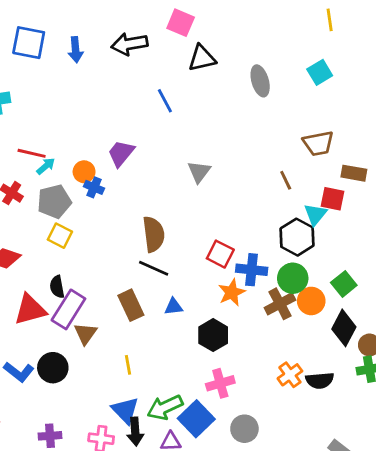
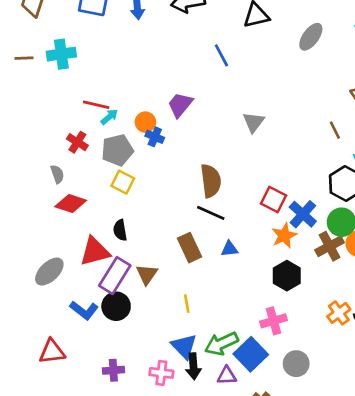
gray ellipse: (260, 81) -> (311, 37), turned 52
blue cross: (252, 270) -> (303, 214), turned 36
purple rectangle: (68, 309) -> (115, 276), moved
black hexagon: (213, 335) -> (287, 276), moved

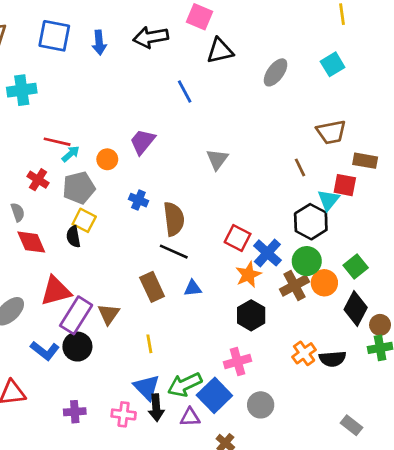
blue cross: (155, 137) -> (138, 200), moved
red diamond: (71, 204) -> (31, 242), turned 48
black semicircle: (120, 230) -> (73, 237), moved

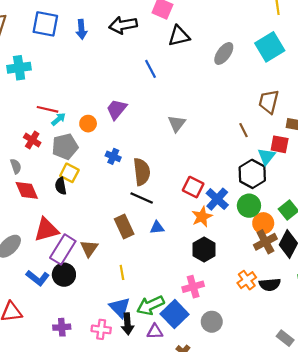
cyan square: (333, 64) -> (270, 47), size x1.5
brown trapezoid: (331, 132) -> (269, 102), turned 115
brown cross: (295, 285) -> (265, 242), moved

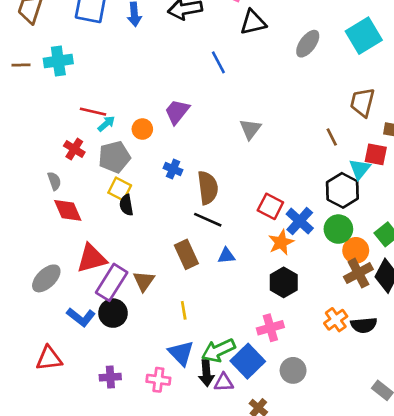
black semicircle: (61, 186) -> (126, 205), moved
black arrow: (127, 324) -> (206, 373), moved

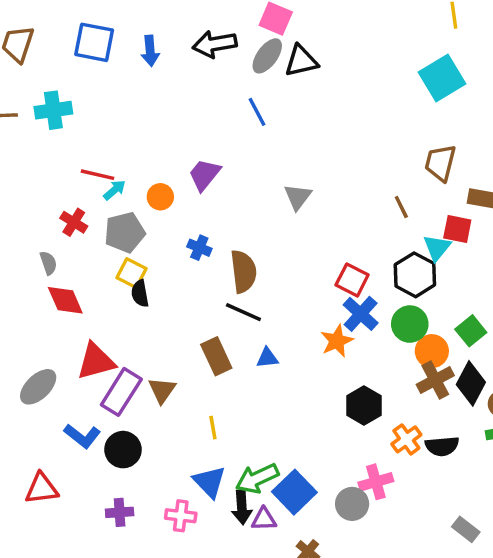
gray ellipse: (308, 44) -> (267, 56), moved
red square: (270, 206) -> (352, 280), moved
black hexagon: (284, 282) -> (364, 405), moved
black circle: (113, 313) -> (123, 450), moved
pink cross: (270, 328) -> (376, 482), moved

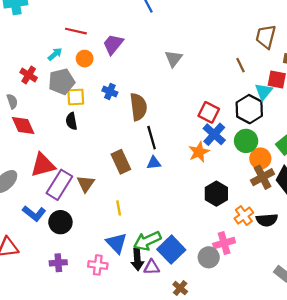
red line: (98, 175) -> (76, 31), moved
yellow square: (131, 273) -> (76, 97), moved, turned -30
black line: (243, 312) -> (152, 138), moved, turned 50

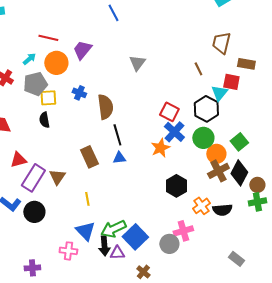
orange circle: (85, 59) -> (56, 63), size x1.5
red triangle: (43, 165) -> (18, 160), size x0.7
purple cross: (58, 263) -> (32, 268), moved

